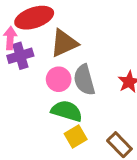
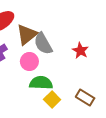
gray semicircle: (84, 80) -> (43, 44), moved

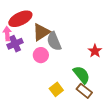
red star: (80, 51) -> (95, 51), moved
green semicircle: (41, 83) -> (82, 75), moved, turned 42

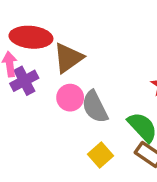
red ellipse: (20, 19) -> (31, 37), turned 35
gray semicircle: (54, 41) -> (95, 107), moved

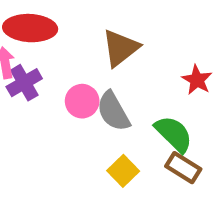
brown triangle: (68, 58) -> (121, 48), moved

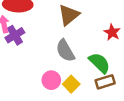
pink circle: (82, 101) -> (51, 80), moved
brown rectangle: (183, 168) -> (105, 82), turned -48

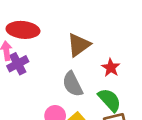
red star: (112, 32) -> (111, 68), moved

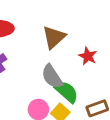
green semicircle: (110, 100) -> (66, 92), moved

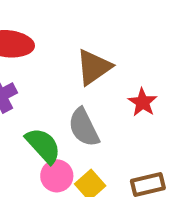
green semicircle: (66, 92) -> (43, 145), moved

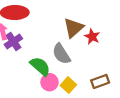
brown triangle: (94, 67) -> (74, 28), moved

